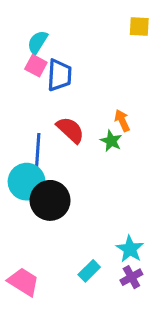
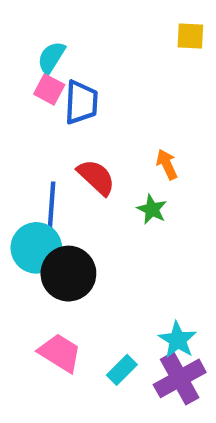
green star: (111, 141) -> (152, 209), moved
purple cross: (131, 277) -> (180, 378), size x1.6
pink trapezoid: (23, 282) -> (60, 353), moved

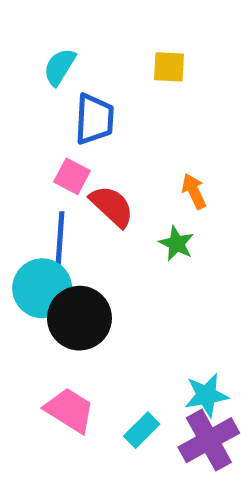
yellow square: (190, 36) -> (169, 67), moved
pink square: (49, 89) -> (72, 176), moved
cyan star: (178, 340) -> (206, 395), turned 30

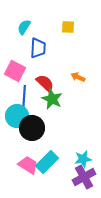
pink square: (72, 176) -> (15, 71), moved, size x1.5
orange arrow: (194, 191) -> (78, 77), turned -40
green star: (177, 243) -> (52, 99), moved, size x1.5
cyan rectangle: (142, 430) -> (47, 162), moved, size x1.6

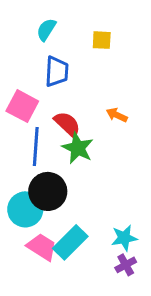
cyan semicircle: (24, 27) -> (46, 30), moved
cyan circle: (17, 116) -> (25, 209), moved
purple cross: (84, 177) -> (126, 265), size x0.6

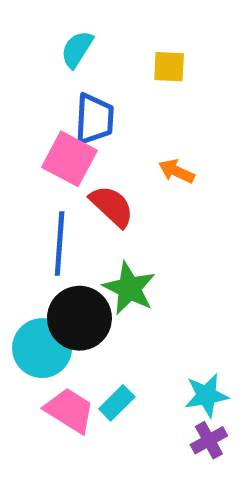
pink square: (22, 106) -> (69, 159), moved
orange arrow: (117, 115) -> (177, 171), moved
green star: (78, 148) -> (129, 288), moved
cyan rectangle: (70, 242) -> (117, 403), size x0.6

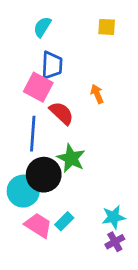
yellow square: (169, 67) -> (107, 27), moved
orange arrow: (177, 171) -> (97, 94), turned 42

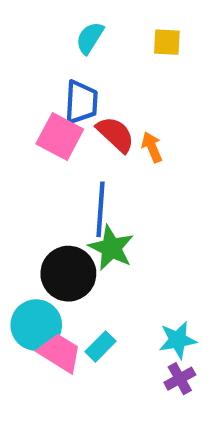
cyan semicircle: (42, 27) -> (90, 38), moved
red semicircle: (61, 113) -> (115, 134), moved
blue line: (33, 134) -> (101, 209), moved
cyan circle: (23, 191) -> (36, 325), moved

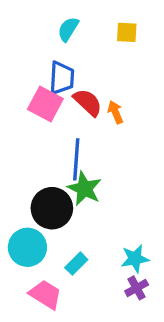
pink trapezoid: (60, 353) -> (45, 294), moved

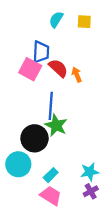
cyan semicircle: (68, 29) -> (56, 19), moved
pink trapezoid: (45, 294) -> (51, 196), moved

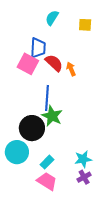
yellow square: (84, 22) -> (85, 25), moved

